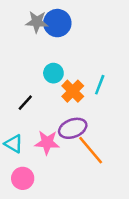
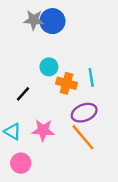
cyan line: (100, 85) -> (91, 77), turned -30
orange cross: (73, 91) -> (67, 83), turned -30
purple ellipse: (73, 128) -> (84, 113), moved

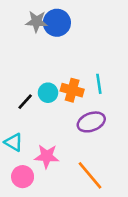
cyan circle: (49, 67) -> (48, 93), moved
pink star: (43, 130) -> (47, 156), moved
orange line: (83, 137) -> (90, 175), moved

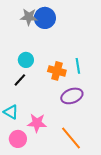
cyan circle: (48, 93) -> (26, 60), moved

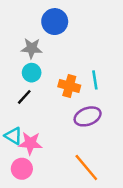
gray star: (29, 17) -> (32, 48), moved
pink star: (37, 123) -> (30, 143), moved

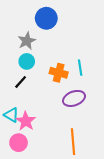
gray star: (32, 48) -> (27, 41), turned -30
pink star: (30, 143) -> (26, 121), turned 30
orange line: (86, 168) -> (73, 142), turned 35

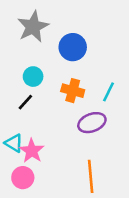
blue circle: (46, 18) -> (73, 47), moved
gray star: (27, 41) -> (33, 27), moved, size x1.4
cyan line: (80, 68) -> (109, 92), moved, turned 35

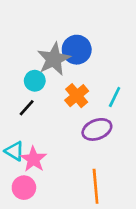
gray star: (33, 27) -> (54, 59), moved
orange cross: (73, 91) -> (77, 96), turned 35

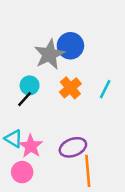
cyan circle: (35, 81) -> (30, 85), moved
purple ellipse: (97, 129) -> (73, 147), moved

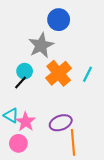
blue circle: (70, 46) -> (59, 20), moved
orange cross: (70, 88) -> (59, 73), size x1.4

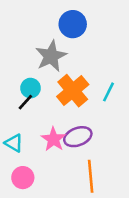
pink star: (26, 122) -> (54, 139), moved
purple ellipse: (61, 123) -> (78, 137), moved

